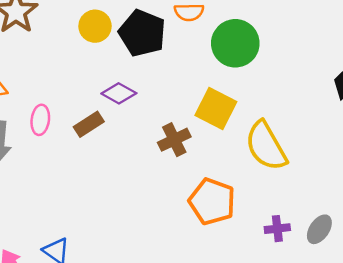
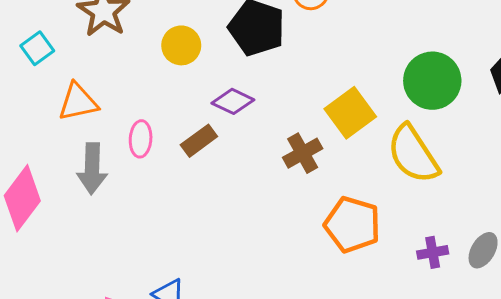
yellow circle: (95, 26) -> (181, 45), moved
green circle: (235, 43) -> (432, 81), moved
yellow square: (216, 108) -> (350, 113), turned 30

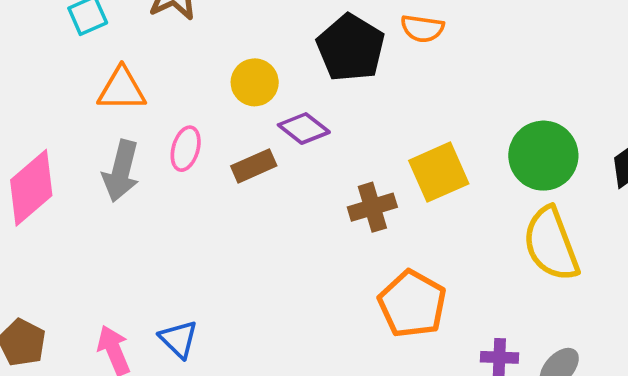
yellow circle: (181, 45) -> (255, 82), moved
yellow semicircle: (413, 154) -> (551, 244), moved

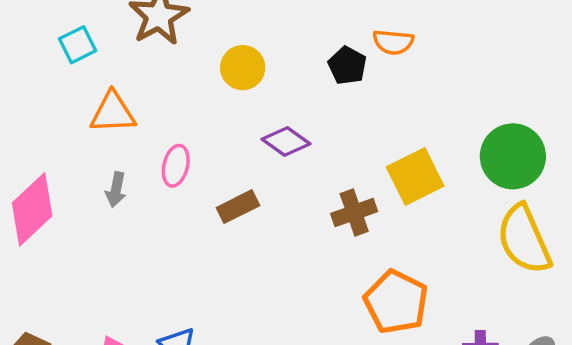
black pentagon: (351, 48) -> (347, 65), moved, size x0.6
yellow circle: (255, 82) -> (243, 68), moved
brown rectangle: (254, 166) -> (238, 207), moved
gray arrow: (121, 171) -> (116, 190), size x0.6

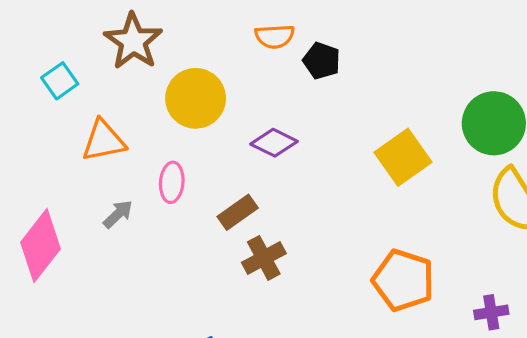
orange semicircle: (393, 42) -> (275, 36), moved
yellow circle: (243, 68) -> (196, 98), moved, size x1.4
gray arrow: (116, 190) -> (118, 214), turned -136
brown cross: (354, 212) -> (264, 258), moved

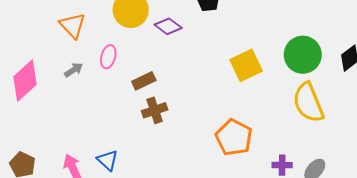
orange triangle: (104, 141) -> (73, 25), turned 48
purple diamond: (274, 143) -> (168, 26), moved

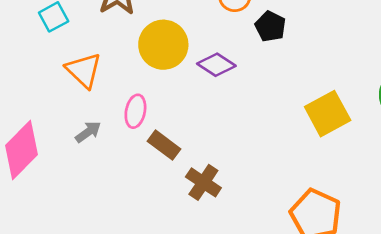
brown rectangle: (144, 81) -> (164, 145), moved, turned 65
brown cross: (155, 110) -> (203, 182), turned -35

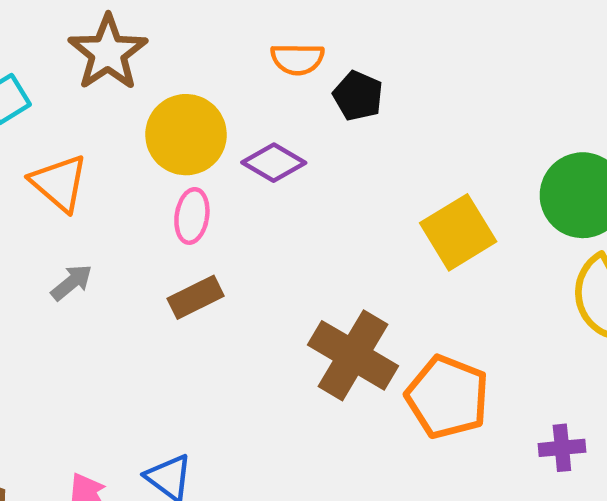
pink ellipse: (135, 111) -> (192, 216), moved
brown rectangle: (164, 145) -> (196, 297), turned -60
brown cross: (203, 182) -> (353, 355), moved, size x1.5

